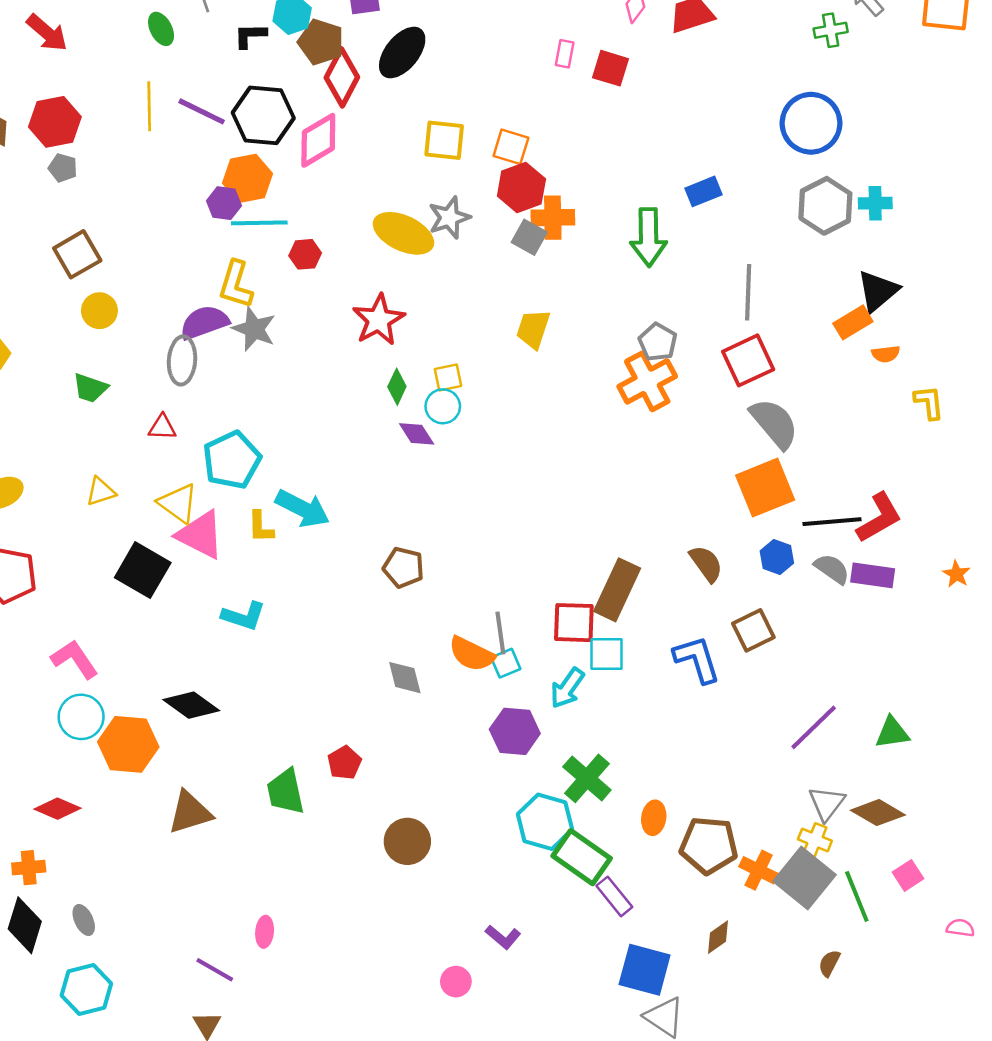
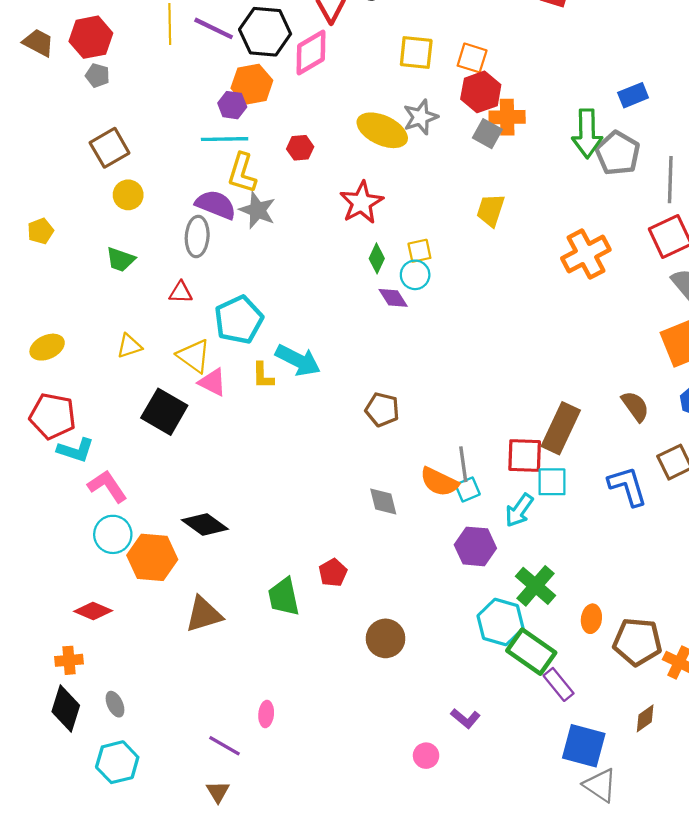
cyan line: (259, 223) -> (225, 139), moved
purple semicircle: (204, 322) -> (216, 205), turned 42
gray pentagon: (658, 342) -> (618, 153), moved, size x1.4
pink triangle: (200, 535) -> (212, 382), size x0.7
cyan L-shape: (244, 616) -> (76, 450), moved

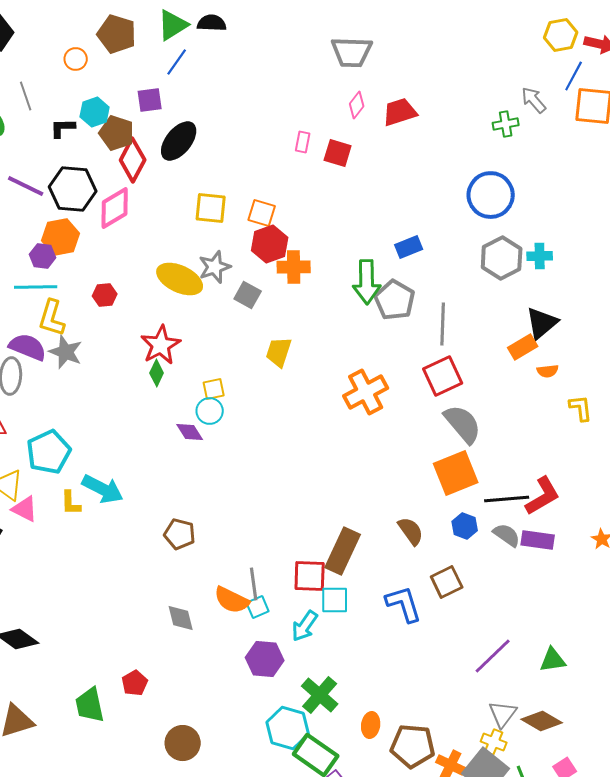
gray square: (487, 134) -> (248, 295), moved
green diamond: (377, 258) -> (157, 373), moved

